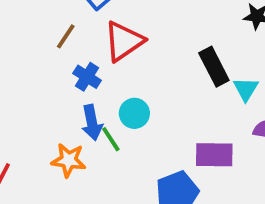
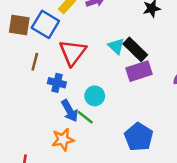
cyan triangle: (246, 89) -> (116, 46), moved
purple rectangle: (214, 155) -> (139, 71), moved

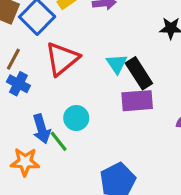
blue cross: (57, 83) -> (18, 84), moved

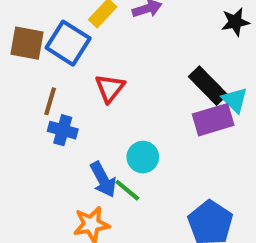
red triangle: (62, 59) -> (110, 88), size x0.7
cyan triangle: (117, 64) -> (235, 100), moved

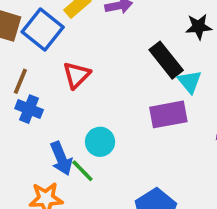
black rectangle: (208, 86) -> (166, 60), moved
cyan triangle: (235, 100) -> (190, 82), moved

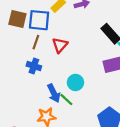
blue square: (43, 29) -> (39, 20), turned -30
brown line: (20, 81) -> (36, 42), moved

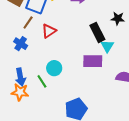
blue arrow: (54, 93) -> (20, 77), moved

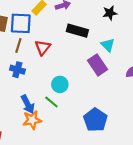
black rectangle: (97, 32) -> (77, 31), moved, turned -30
purple rectangle: (93, 61) -> (97, 65), turned 72

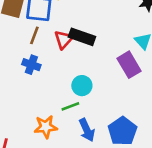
black rectangle: (77, 31) -> (82, 37), moved
green line: (51, 102) -> (70, 106), turned -64
blue arrow: (28, 104) -> (87, 130), moved

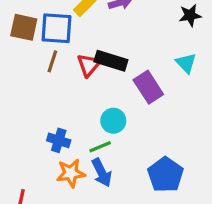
blue cross: (31, 65) -> (59, 140), moved
purple rectangle: (129, 65) -> (148, 87), moved
blue arrow: (87, 130) -> (102, 173), moved

